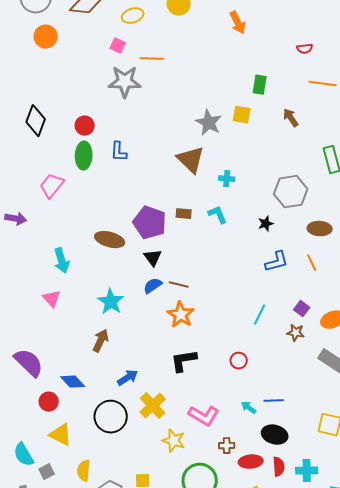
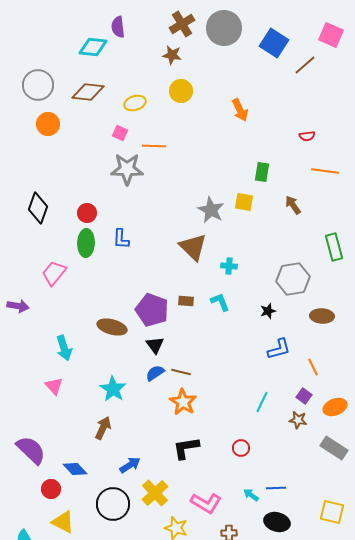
orange line: (312, 263) -> (313, 367), moved

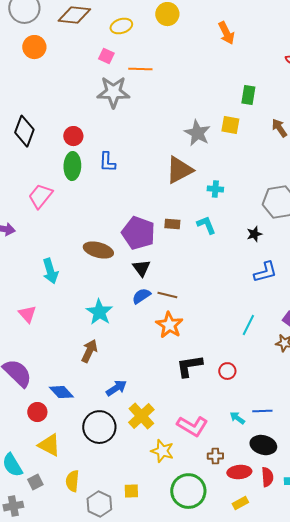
brown triangle: (193, 247) -> (179, 170), turned 48
pink triangle: (54, 386) -> (27, 314), moved
black L-shape: (186, 448) -> (189, 366), moved

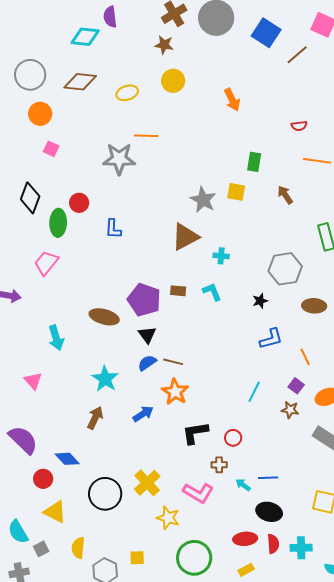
pink square: (106, 56) -> (51, 149), moved
green ellipse: (72, 166) -> (58, 223), moved
blue arrow: (116, 388) -> (143, 414), moved
brown cross: (215, 456) -> (219, 465), moved

